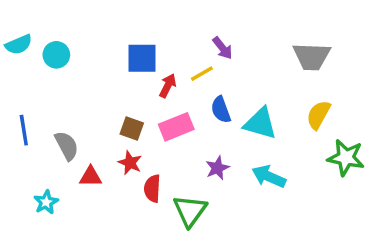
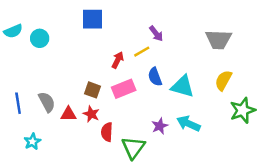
blue square: (142, 58) -> (92, 19), moved
blue line: (24, 130) -> (18, 103), moved
green star: (346, 158) -> (243, 110), turned -30
purple star: (217, 168) -> (160, 126), moved
red triangle: (91, 176) -> (68, 114), moved

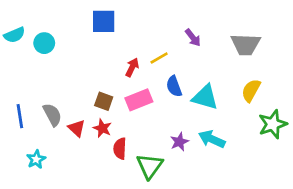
purple arrow: (156, 34) -> (193, 38), moved
red triangle: (68, 114) -> (77, 128), turned 42

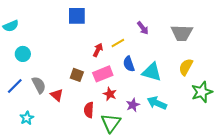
cyan circle: (44, 43) -> (23, 54), moved
blue line: (20, 116) -> (15, 86), turned 54
red star: (102, 128) -> (110, 94), moved

